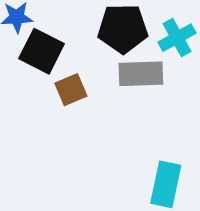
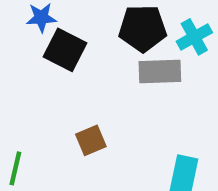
brown square: (71, 90) -> (91, 140), moved

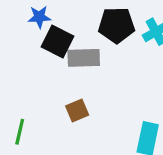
gray rectangle: (160, 71) -> (84, 58), moved

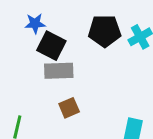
gray rectangle: (84, 58) -> (59, 71), moved

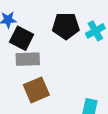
brown square: (69, 108) -> (36, 90), size x1.5

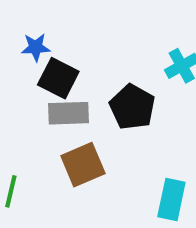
black pentagon: (66, 26) -> (132, 107), moved, turned 30

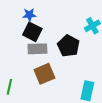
blue star: (36, 47) -> (29, 15), moved

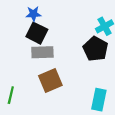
black pentagon: (68, 46) -> (95, 49), moved

